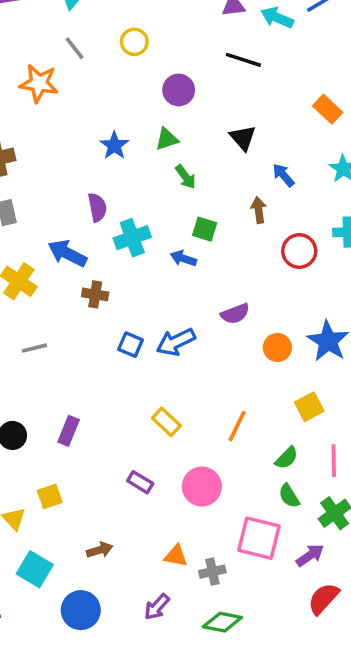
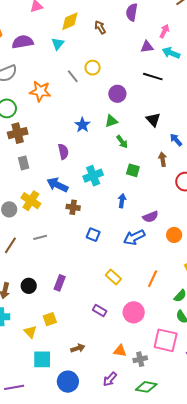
gray line: (75, 48) -> (73, 76), moved
purple semicircle: (97, 207) -> (63, 152), moved
blue arrow: (183, 258) -> (122, 201), moved, turned 80
blue arrow: (176, 342) -> (134, 237), moved
cyan square: (35, 569) -> (42, 359), turned -30

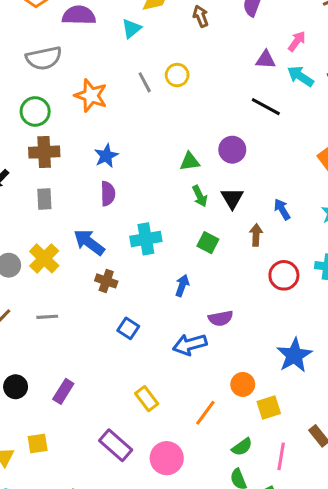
purple circle: (117, 94) -> (232, 150), moved
black triangle: (153, 120) -> (232, 198), moved
blue star: (82, 125) -> (106, 156), moved
orange circle: (174, 235) -> (243, 384), moved
purple rectangle: (100, 310) -> (116, 445), size x1.5

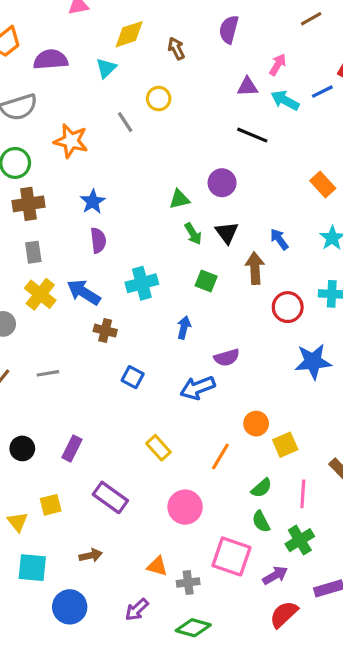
yellow circle: (177, 75) -> (159, 99), moved
brown arrow: (256, 235) -> (255, 268), size x1.4
yellow cross: (44, 258) -> (40, 294), moved
blue star: (294, 355) -> (313, 362), moved, turned 30
purple rectangle: (116, 445) -> (110, 497), moved

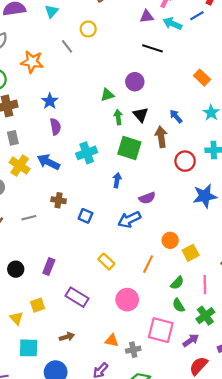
green arrow: (193, 234) -> (118, 117), turned -152
green square: (206, 281) -> (129, 148), size x1.6
brown cross: (105, 331) -> (59, 200), moved

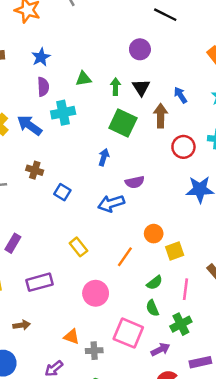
green triangle: (107, 95) -> (83, 79), moved
cyan cross: (87, 153) -> (63, 113), moved
purple rectangle: (77, 297) -> (39, 282), turned -55

